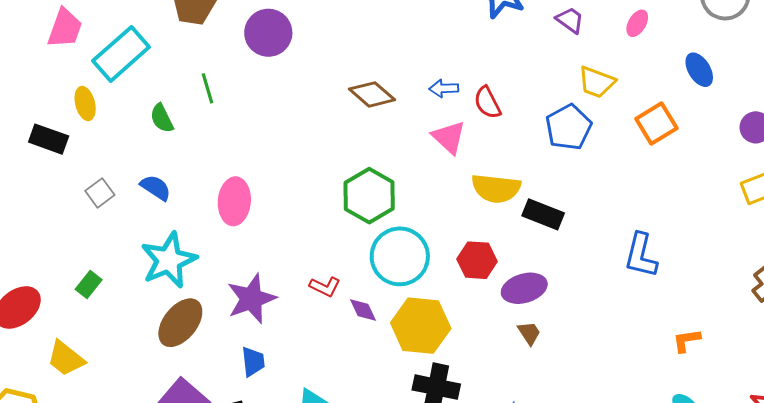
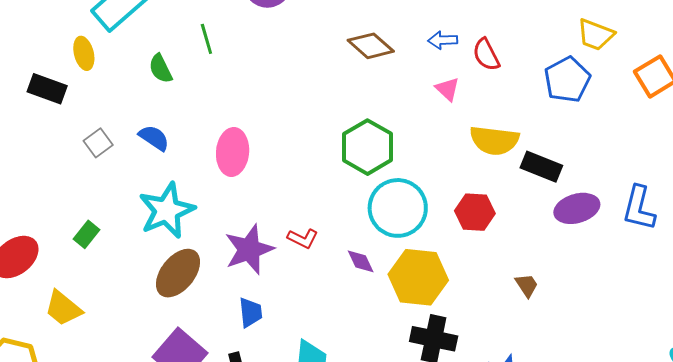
pink triangle: (449, 137) -> (447, 89), size x0.7
red L-shape: (325, 287) -> (303, 238), moved
purple ellipse: (524, 288) -> (577, 208), moved

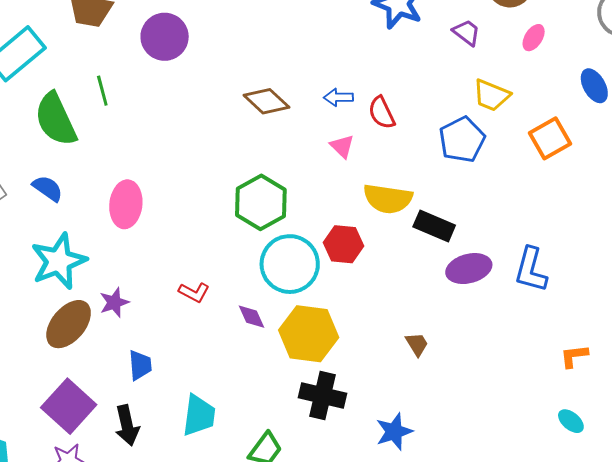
green semicircle: (160, 69) -> (56, 119), size x1.8
red hexagon: (475, 212) -> (343, 244), moved
purple star: (249, 249) -> (114, 302), moved, size x0.6

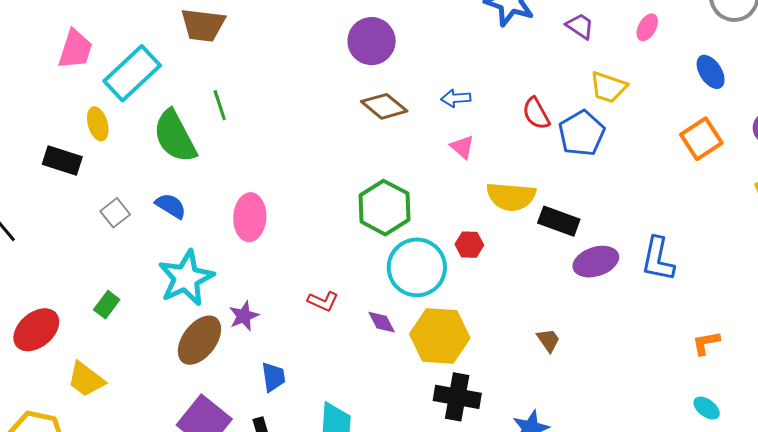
purple circle: (165, 37) -> (372, 41), moved
red semicircle: (382, 113) -> (536, 113), moved
orange square: (550, 138) -> (701, 139), moved
red hexagon: (343, 244) -> (469, 245), size x0.7

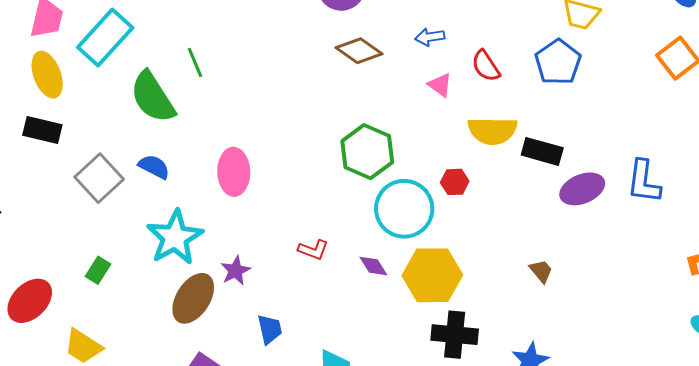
red semicircle: (536, 113) -> (486, 66), moved
yellow ellipse: (98, 124) -> (47, 75), moved, size x1.4
gray square: (115, 213) -> (99, 178), size x1.6

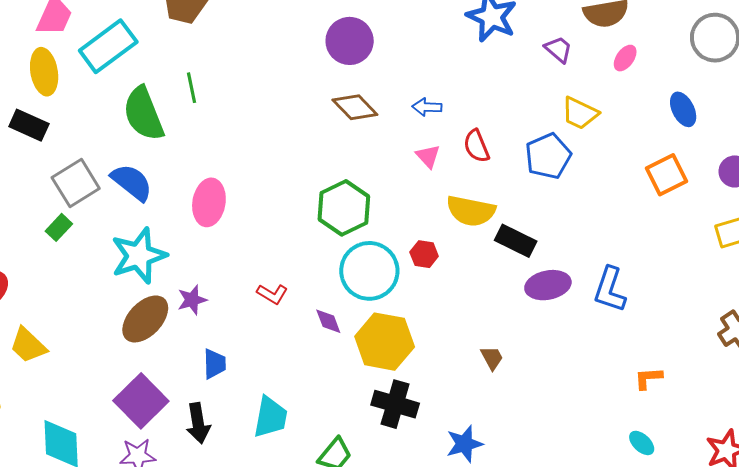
blue semicircle: (154, 167) -> (132, 182), size x1.4
green rectangle: (98, 270) -> (59, 227), moved

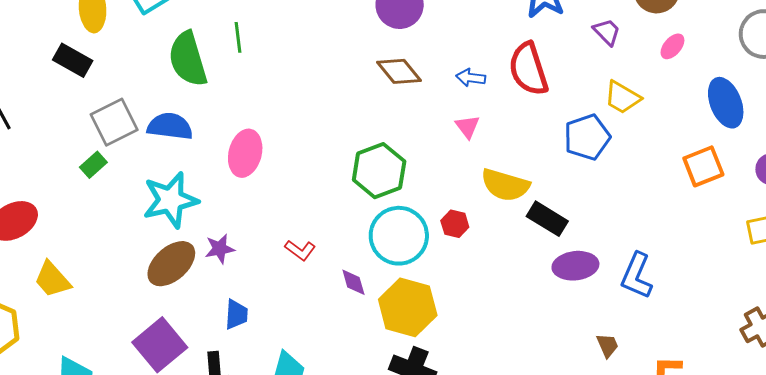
blue ellipse: (683, 109) -> (726, 103), size x1.4
red semicircle: (476, 146) -> (528, 69), moved, size x1.6
blue semicircle: (132, 182) -> (170, 126), turned -36
brown trapezoid: (492, 358) -> (607, 345), moved

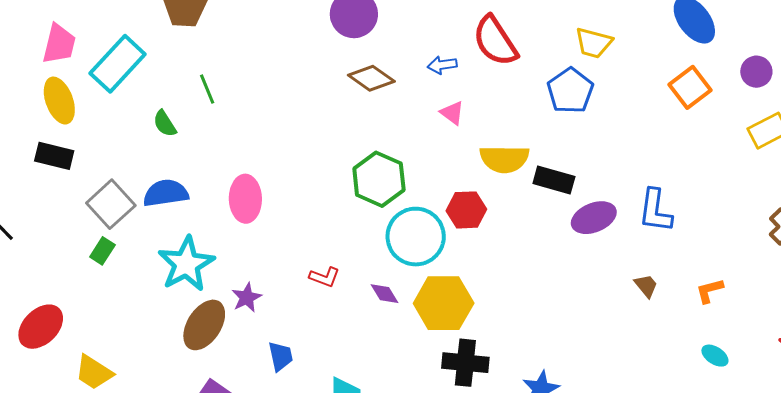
green semicircle: (188, 59) -> (165, 124), size x0.5
red hexagon: (455, 224) -> (466, 210), size x1.4

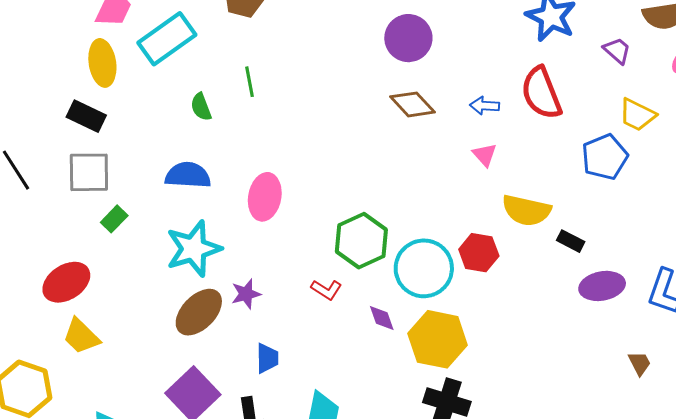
green hexagon: (379, 179) -> (361, 241), moved
black rectangle: (554, 180) -> (571, 241), size x0.7
gray square: (111, 204) -> (89, 172), moved, turned 30
red ellipse: (41, 327) -> (66, 282), moved

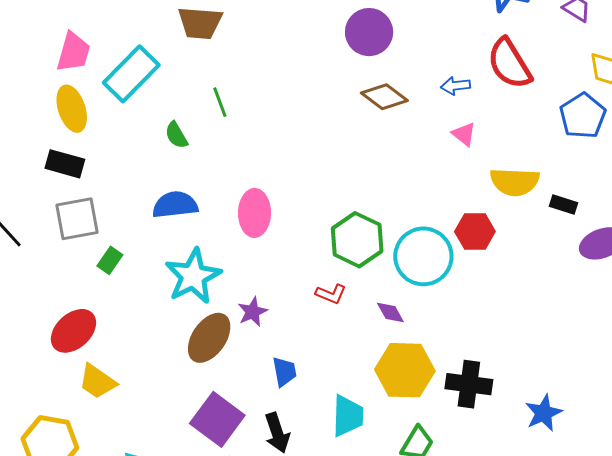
yellow hexagon: (438, 339) -> (405, 370), moved

